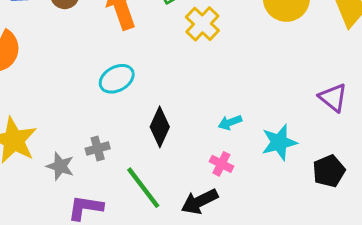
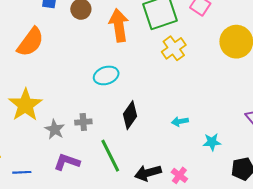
cyan star: (279, 142) -> (212, 142), size x0.7
pink cross: (221, 164) -> (179, 175), moved

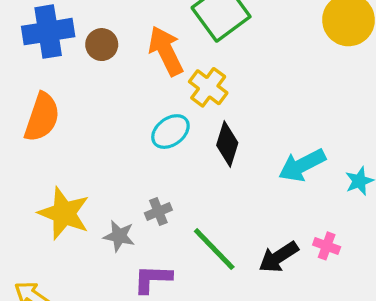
yellow cross: (174, 48) -> (208, 87), moved
black diamond: (130, 115) -> (227, 144), moved
cyan arrow: (180, 121) -> (302, 165), size x1.8

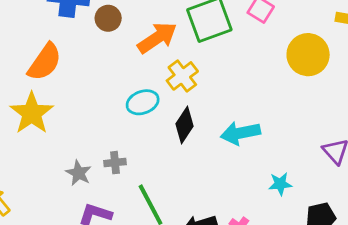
orange arrow: (166, 51) -> (157, 38), turned 66
cyan arrow: (302, 165) -> (240, 133), moved
yellow star: (64, 213) -> (32, 113), moved

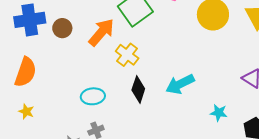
cyan ellipse: (143, 102) -> (93, 96), moved, turned 30
yellow star: (32, 113) -> (26, 111), size x0.5
cyan star: (280, 184) -> (219, 113), turned 30

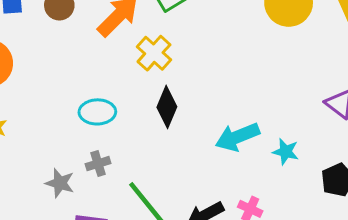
cyan arrow: (180, 84) -> (237, 137), moved

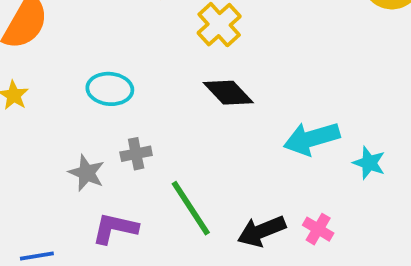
black diamond: (167, 107) -> (228, 93), turned -72
cyan ellipse: (97, 112) -> (110, 89), moved

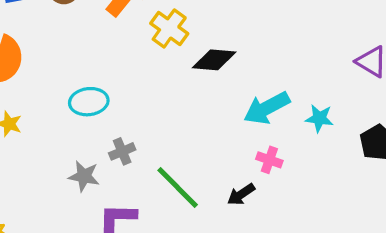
black diamond: (228, 93) -> (214, 60), moved, turned -30
pink cross: (318, 229) -> (269, 160), moved
black arrow: (262, 231) -> (241, 194), size x0.7

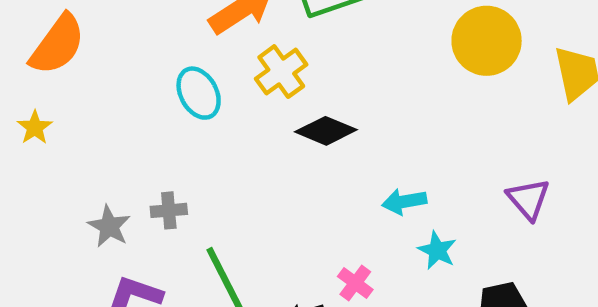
cyan ellipse: (89, 102) -> (199, 93), moved, turned 51
cyan arrow: (267, 108) -> (404, 202), moved, size x0.7

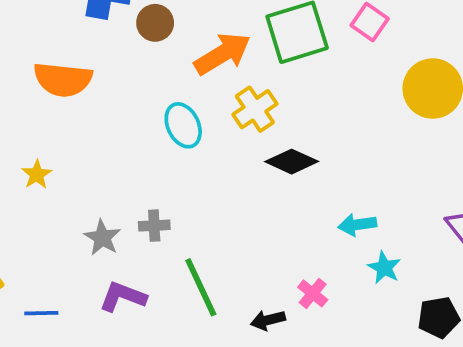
orange semicircle: (57, 45) -> (63, 79), turned 58
yellow star: (35, 127) -> (37, 174), moved

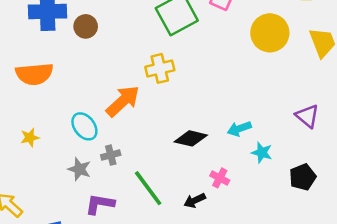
orange arrow: (222, 54) -> (123, 101), moved
yellow cross: (255, 109) -> (160, 68), turned 32
cyan ellipse: (183, 125) -> (84, 126), moved
black diamond: (292, 162) -> (191, 138), moved
yellow star: (37, 174) -> (30, 137), turned 30

